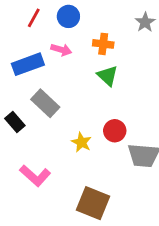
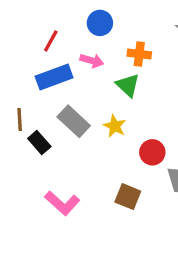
red line: (34, 18) -> (51, 41), moved
green triangle: (108, 76) -> (128, 85), moved
yellow star: (81, 142) -> (115, 126), moved
brown square: (93, 203) -> (128, 197), moved, size x0.7

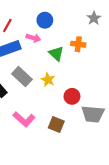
blue circle: (100, 23) -> (45, 20), moved
orange cross: (139, 54) -> (78, 44), moved
pink L-shape: (62, 203) -> (24, 119), moved

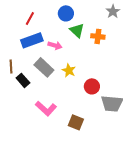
pink arrow: (33, 38) -> (55, 45), moved
green triangle: (56, 54) -> (77, 30), moved
brown square: (56, 125) -> (76, 122), moved

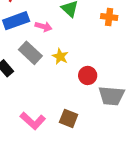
orange cross: (98, 36) -> (109, 17), moved
pink L-shape: (46, 108) -> (33, 121), moved

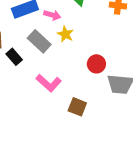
yellow star: (60, 56) -> (65, 34), moved
pink L-shape: (33, 121) -> (49, 83), moved

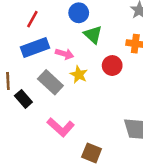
red circle: (96, 64) -> (112, 66), moved

